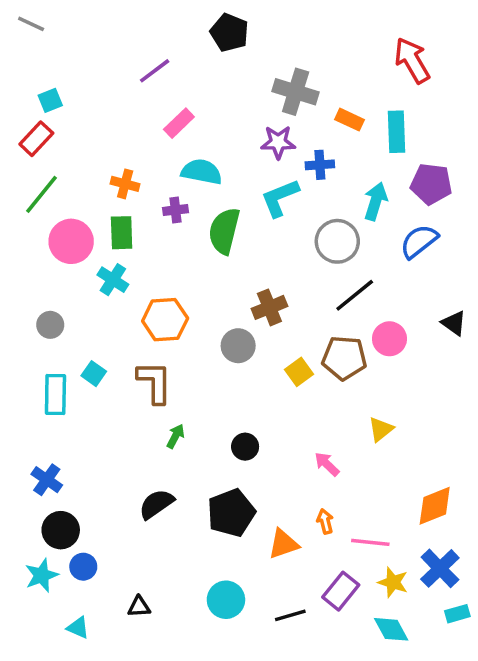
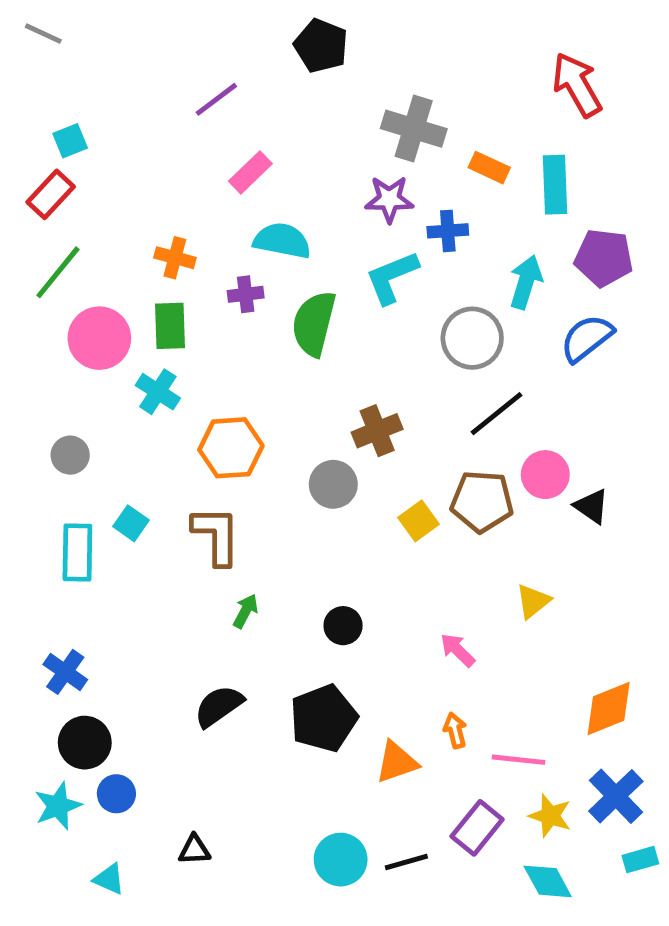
black triangle: (454, 323) -> (592, 506), moved
cyan circle: (226, 600) -> (341, 860), moved

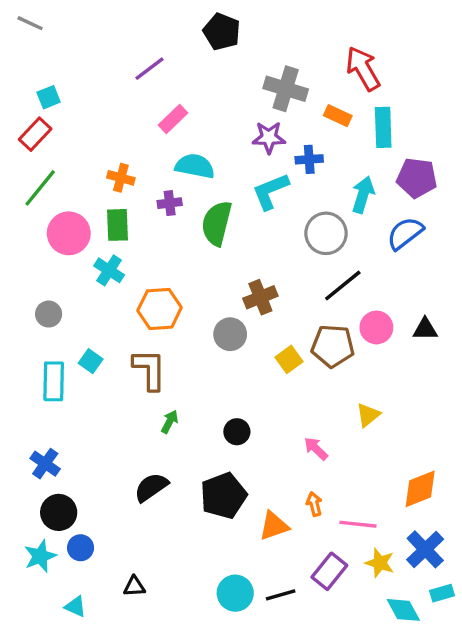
red arrow: (577, 85) -> (363, 69), moved
black triangle: (592, 506) -> (425, 329), moved, turned -36
cyan diamond: (548, 881) -> (403, 610), moved

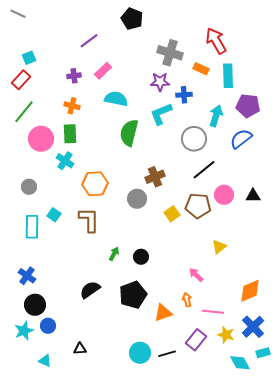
purple cross: (170, 203) -> (74, 76), moved
green arrow: (170, 422) -> (114, 254), moved
pink arrow: (316, 449) -> (196, 275), moved

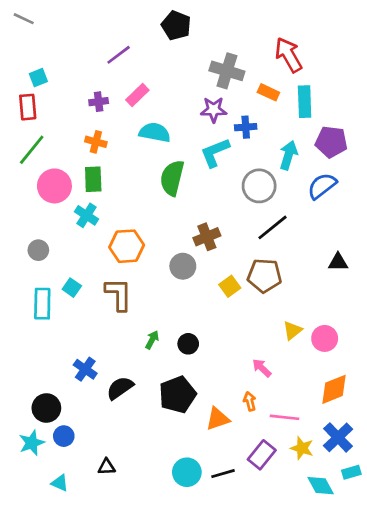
red rectangle: (21, 80) -> (28, 107), turned -48
pink circle: (224, 195) -> (325, 338), moved
blue cross: (27, 276) -> (85, 369), moved

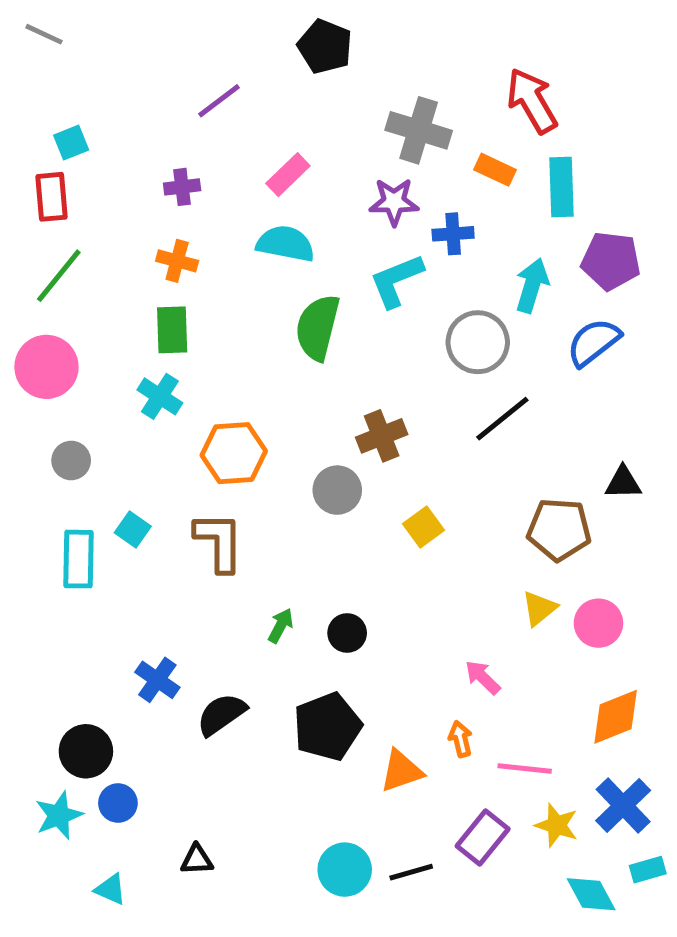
pink rectangle: (137, 95) -> (288, 175), moved
pink circle: (54, 186) -> (46, 367), moved
brown pentagon: (264, 276) -> (559, 529), moved

